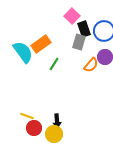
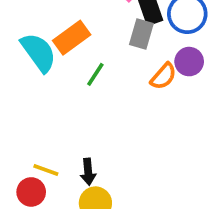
black arrow: (57, 121) -> (88, 172), moved
red circle: (34, 128) -> (31, 192), moved

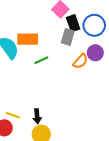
orange rectangle: (72, 38) -> (28, 39), turned 36
green line: (95, 74) -> (41, 60), turned 32

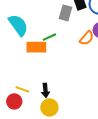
gray rectangle: (68, 37) -> (66, 13), moved
orange rectangle: (28, 39) -> (36, 47), moved

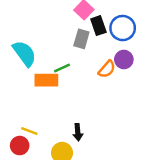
black arrow: (45, 90) -> (78, 132), moved

